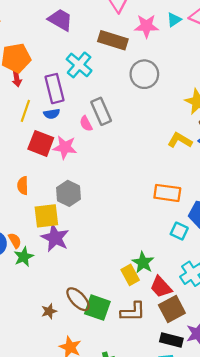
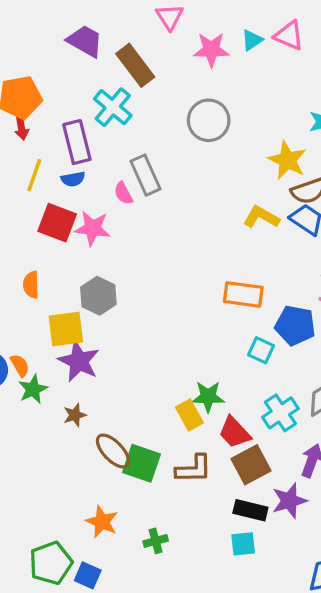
brown rectangle: (113, 40) -> (135, 65), moved, turned 36
green star: (143, 263) -> (208, 397), turned -30
brown star: (49, 311) -> (75, 415), moved

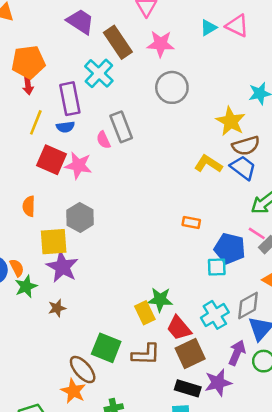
pink star: (211, 50) -> (161, 44), moved
orange rectangle: (243, 294) -> (191, 222), size x0.6
cyan square: (261, 350) -> (217, 267), moved, turned -30
brown ellipse: (113, 451) -> (83, 370), moved

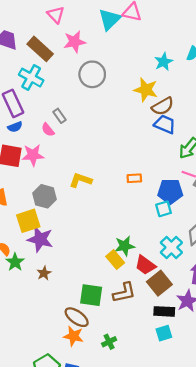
cyan triangle: (208, 28) -> (110, 19), size x1.6
gray rectangle: (121, 127) -> (59, 116), size x0.6
yellow L-shape: (208, 164) -> (81, 180), moved

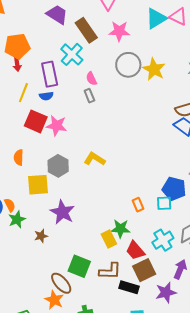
yellow star: (146, 90) -> (154, 69), moved
pink semicircle: (48, 130) -> (91, 79), moved
orange rectangle: (134, 178) -> (138, 205), moved, turned 56
purple star: (40, 239) -> (62, 212), moved
black rectangle: (164, 311) -> (129, 287), moved

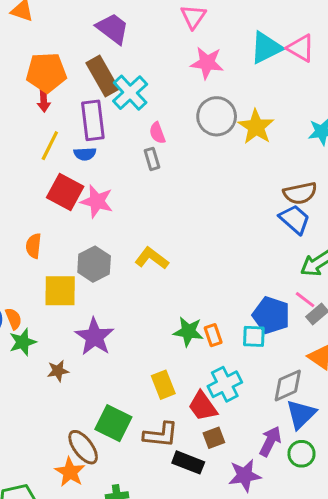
brown rectangle: (86, 30) -> (103, 76), moved
green star: (121, 229) -> (188, 332), moved
cyan cross: (163, 240) -> (225, 384), moved
brown square: (144, 270) -> (214, 438), size x0.6

